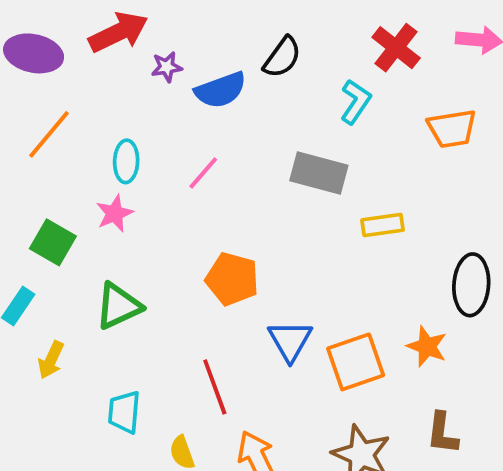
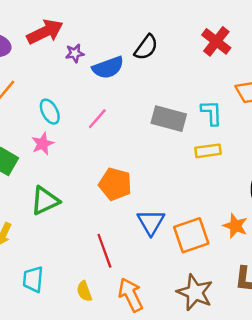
cyan L-shape: (356, 102) -> (212, 113), moved, turned -36
cyan ellipse: (126, 161) -> (50, 112), turned -30
cyan trapezoid: (124, 412) -> (33, 279), moved

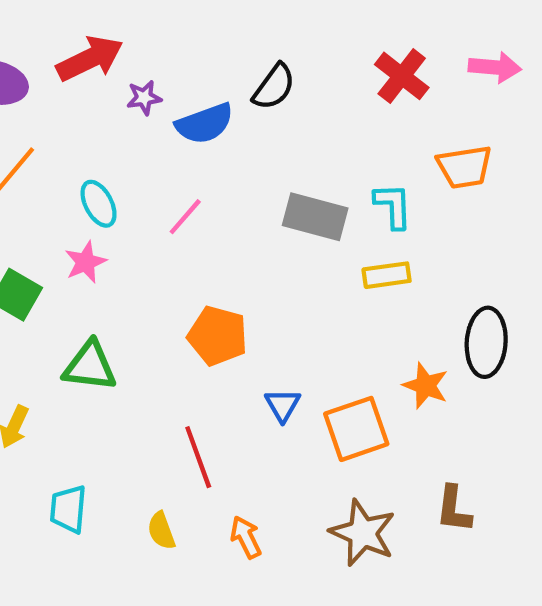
green triangle: (45, 201) -> (90, 366), turned 32
blue triangle: (151, 222) -> (283, 405), size x0.7
orange star: (235, 226) -> (426, 386), moved
orange arrow: (131, 295) -> (246, 537), size x0.7

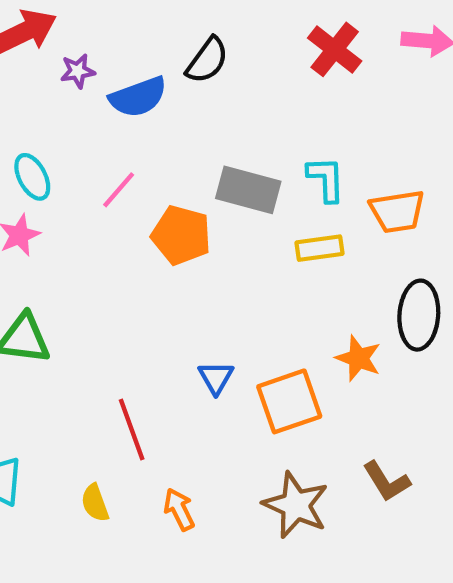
orange trapezoid: (465, 167) -> (397, 211), moved
orange pentagon: (218, 336) -> (181, 235), moved
brown L-shape: (454, 509) -> (386, 481), turned -39

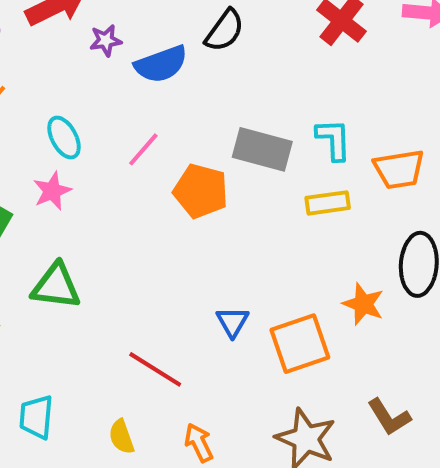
red line: (132, 430) -> (155, 369), turned -38

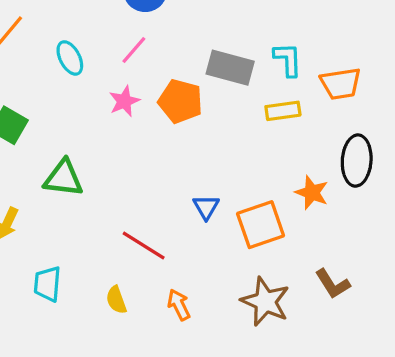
pink line: (143, 149) -> (134, 50), moved
pink star: (52, 191) -> (124, 101), moved

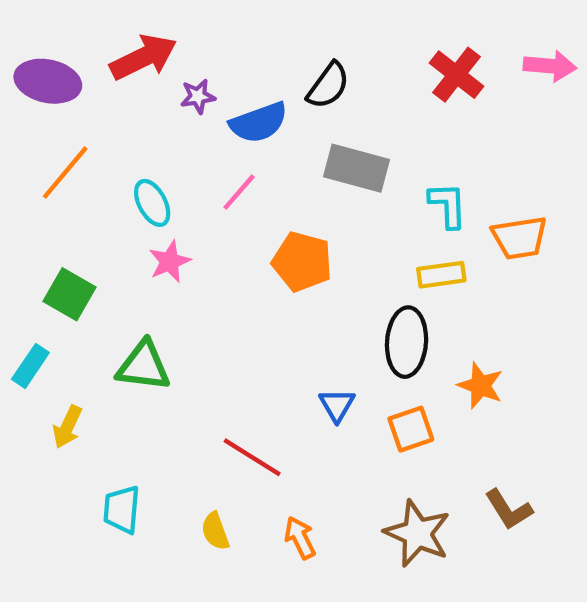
gray rectangle: (230, 68) -> (357, 168), moved
pink star: (124, 101) -> (170, 262), moved
black ellipse: (357, 161) -> (407, 342), moved
orange square: (261, 225) -> (411, 429), size x0.7

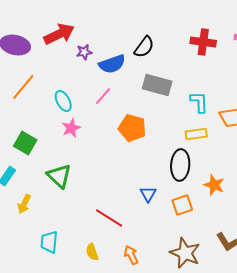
red cross: (457, 75) -> (203, 42), turned -30
green triangle: (143, 366) -> (59, 176), turned 36

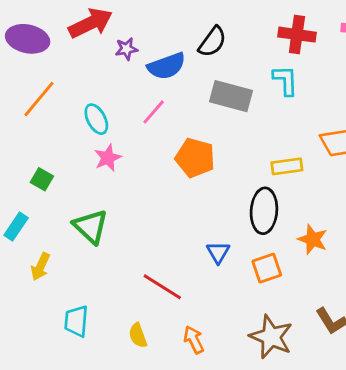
cyan L-shape: (199, 102) -> (285, 80), moved
green square: (25, 143) -> (42, 179), size x0.7

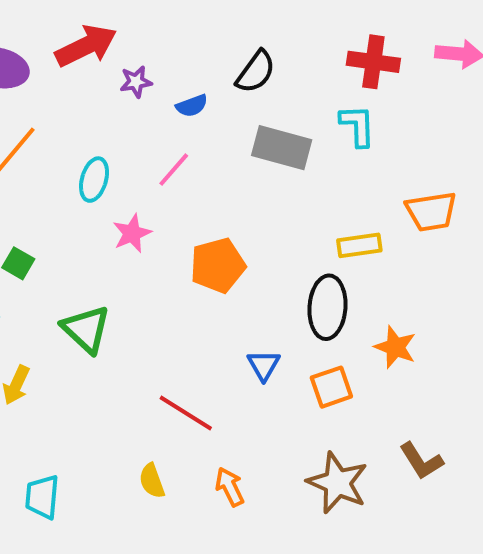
blue semicircle: (167, 66) -> (192, 106), size x0.6
cyan ellipse: (96, 119) -> (94, 180), turned 44
pink star: (108, 158) -> (132, 233), moved
orange pentagon: (195, 158) -> (218, 265), moved, turned -30
cyan trapezoid: (76, 321) -> (42, 497), moved

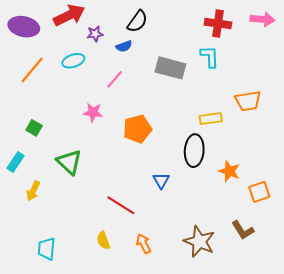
black semicircle: (256, 72) -> (137, 21), moved
cyan ellipse: (94, 180) -> (73, 61), moved, turned 55
pink star: (132, 233) -> (93, 112), turned 30
orange square: (331, 387) -> (259, 192), moved

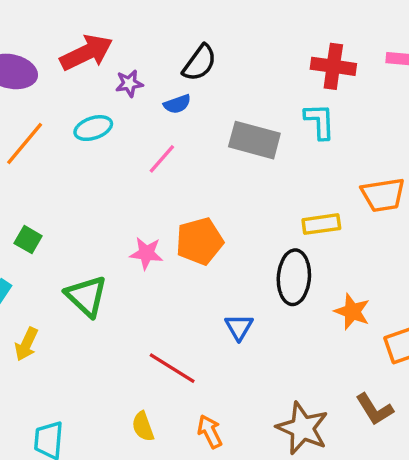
pink star: (93, 112) -> (146, 253), moved

